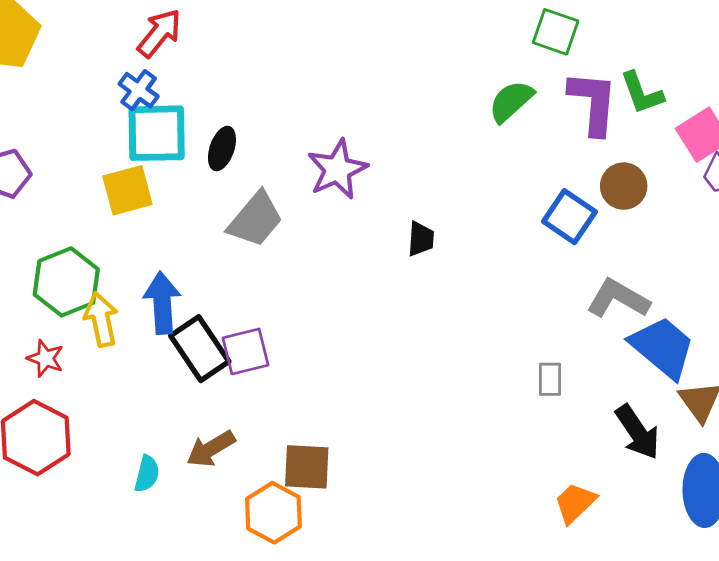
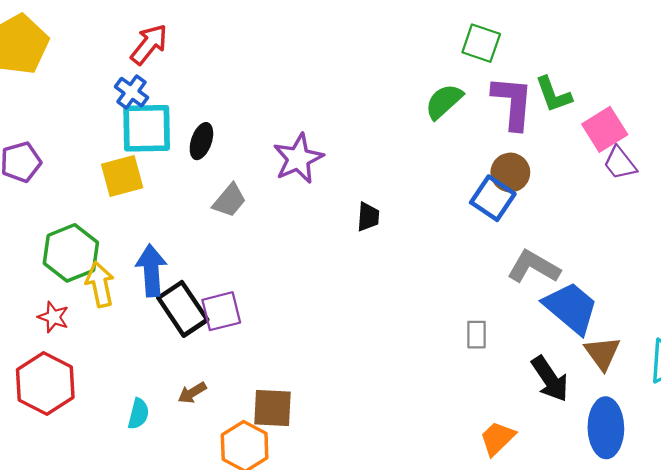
brown circle: (624, 186) -> (510, 173), moved
gray trapezoid: (255, 219) -> (229, 200), size x0.7
brown arrow: (211, 449) -> (192, 393), size x0.7

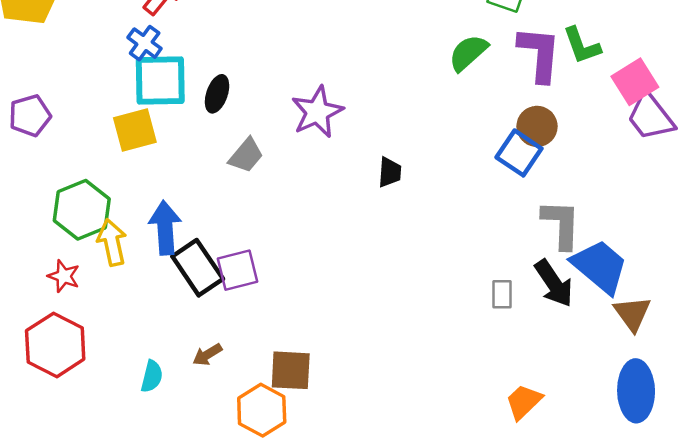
purple trapezoid: (620, 163) -> (651, 117), size x1.4
gray L-shape: (534, 267) -> (561, 224), turned 62
black arrow: (550, 379) -> (554, 283), moved

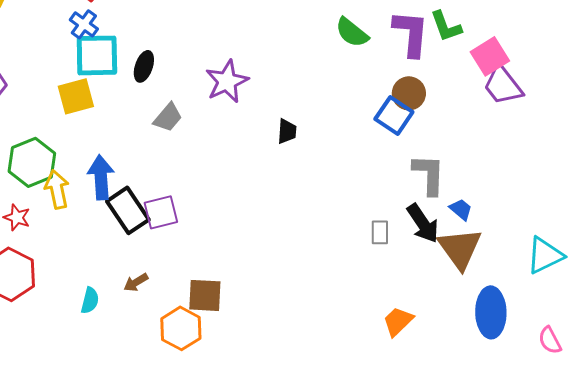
green semicircle: (468, 53) -> (352, 32), turned -99
blue trapezoid: (600, 266) -> (461, 209), size x0.5
brown triangle: (632, 314) -> (460, 248), moved, size x1.4

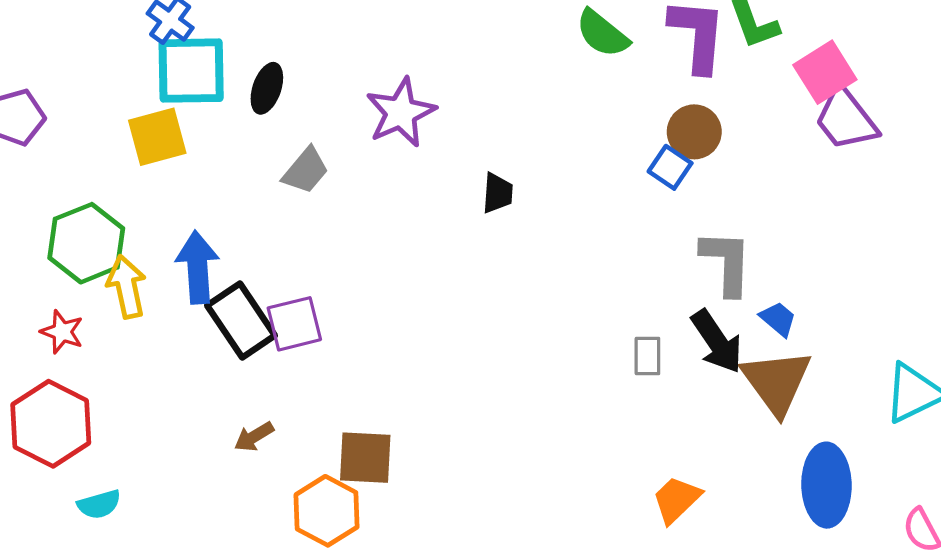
blue square: (394, 115) -> (670, 167), size x0.7
cyan semicircle: (90, 300) -> (99, 504), moved, turned 60

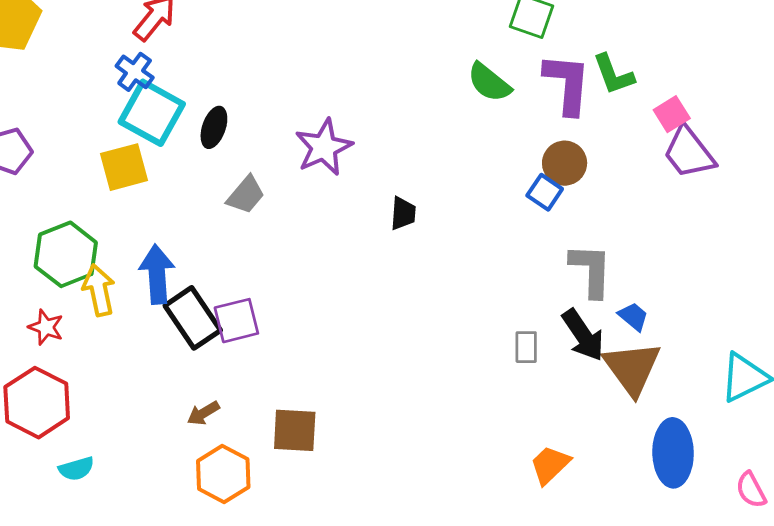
cyan square: (191, 71) -> (152, 113), turned 30
pink square: (825, 72) -> (672, 114), size x0.7
orange hexagon: (327, 511) -> (223, 474), moved

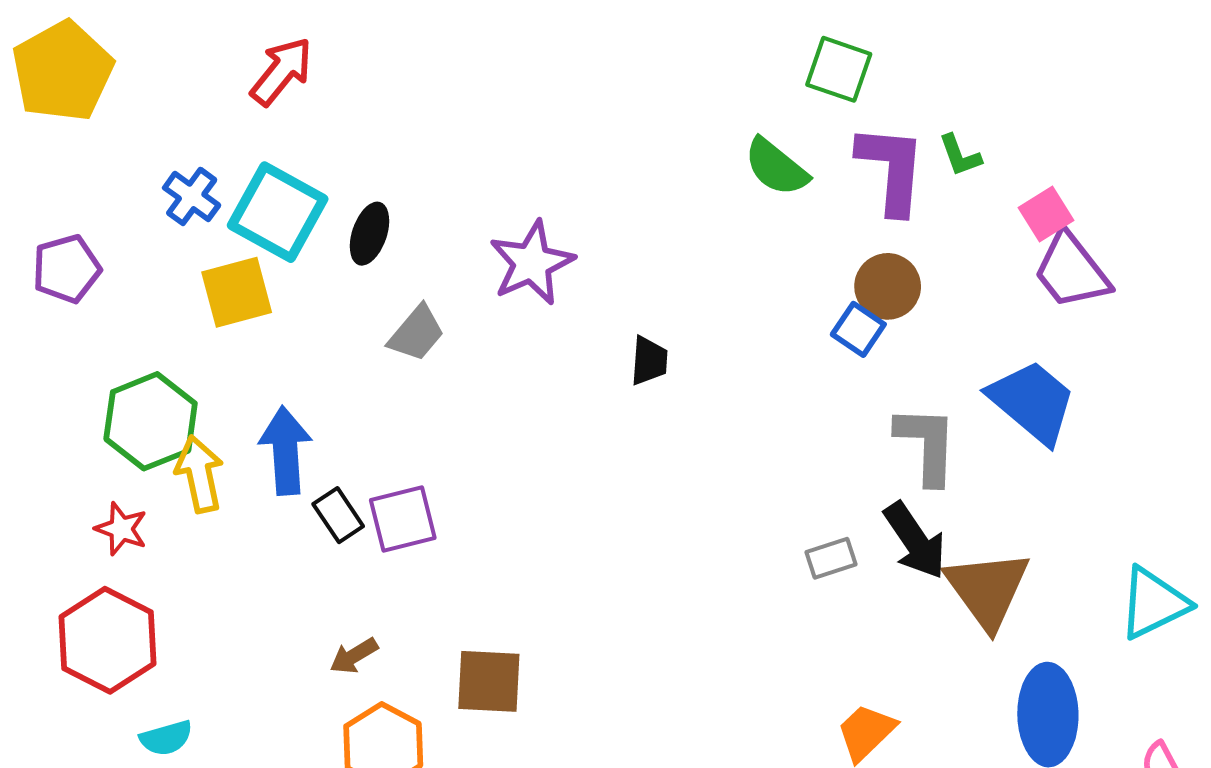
blue cross: (135, 72) -> (192, 196), moved
green L-shape: (613, 74) -> (960, 155), size x0.7
blue trapezoid: (633, 317) -> (1032, 402), moved, size x2.0
black rectangle: (193, 318) -> (338, 515), size x0.6
gray rectangle: (526, 347) -> (831, 558), turned 72

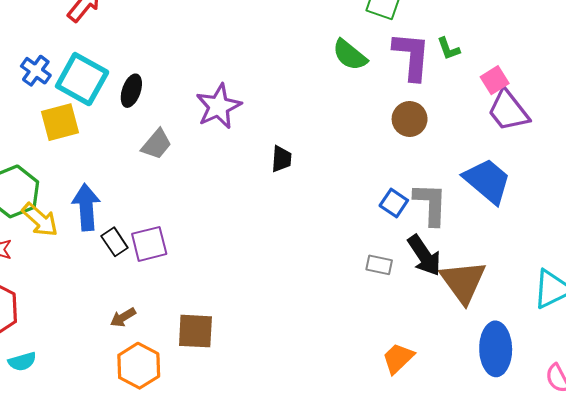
blue square: (858, 329) -> (394, 203), moved
yellow arrow: (199, 474) -> (40, 220), turned 144
gray rectangle: (831, 558) -> (379, 265), turned 30

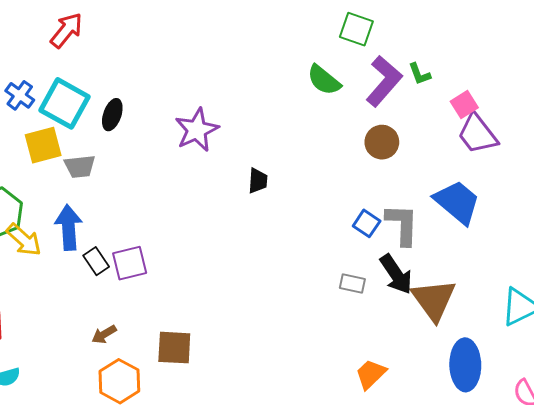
purple L-shape: (412, 56) -> (384, 81), turned 36
gray trapezoid: (157, 144) -> (80, 167), moved, turned 44

